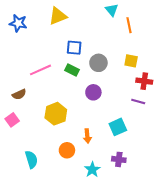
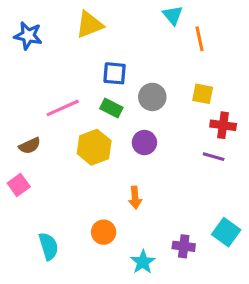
yellow hexagon: (56, 114) -> (94, 147), moved
cyan square: (118, 127) -> (226, 232), moved, turned -30
orange arrow: (87, 136) -> (135, 198), moved

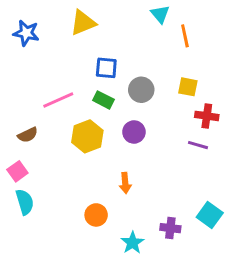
cyan semicircle: (49, 246) -> (25, 202), moved

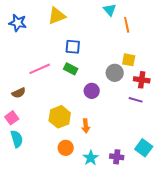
gray circle: (141, 90) -> (115, 73), moved
yellow hexagon: (87, 136) -> (60, 117), moved
cyan star: (133, 243) -> (91, 158), moved

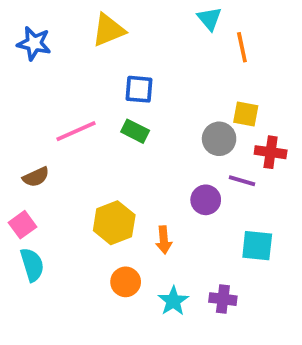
purple circle: (92, 91) -> (206, 200), moved
purple line: (136, 100) -> (242, 181), moved
cyan square: (144, 148) -> (257, 246), moved, turned -30

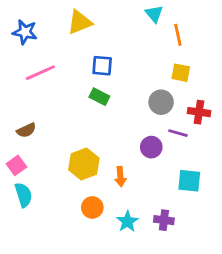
yellow square: (246, 114) -> (181, 73), moved
pink line: (76, 131) -> (40, 73), moved

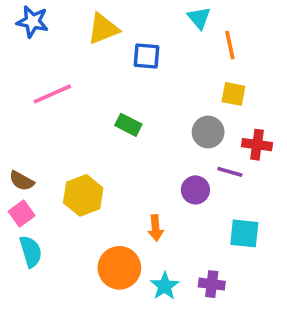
blue star: (25, 32) -> (32, 22), moved
blue square: (102, 66) -> (147, 56), moved
brown semicircle: (26, 130) -> (22, 181), moved, turned 54
yellow hexagon: (84, 164) -> (83, 195), moved
orange circle: (92, 207) -> (119, 268), size x1.5

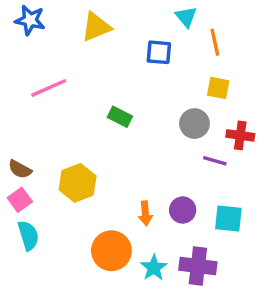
blue square: (147, 56) -> (159, 52), moved
purple circle: (195, 190) -> (183, 210), moved
purple cross: (212, 284) -> (198, 266), size x1.5

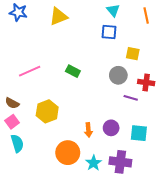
orange line: (215, 42) -> (146, 15), moved
blue square: (159, 52) -> (109, 32), moved
pink line: (49, 88) -> (30, 71), moved

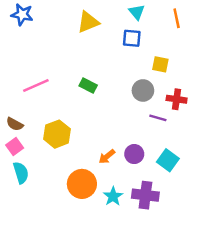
yellow triangle: (58, 17) -> (88, 22), moved
orange arrow: (88, 130) -> (107, 157), turned 56
cyan square: (139, 133) -> (168, 160), turned 30

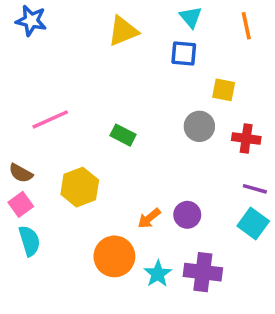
green rectangle: (88, 86) -> (123, 135), moved
purple line: (158, 118) -> (255, 189), moved
cyan square: (168, 160) -> (253, 223), moved

